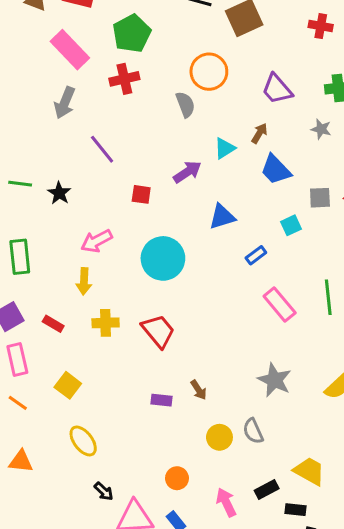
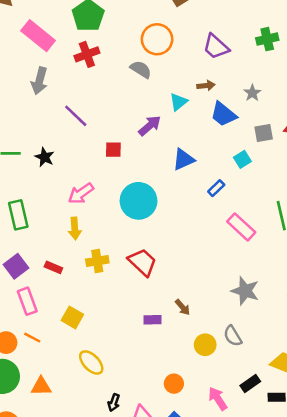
gray semicircle: (185, 105) -> (141, 69), turned -30
gray star: (321, 129) -> (252, 93), moved, turned 30
brown arrow: (259, 133) -> (206, 86), turned 60
black arrow: (104, 491) -> (114, 403), turned 72

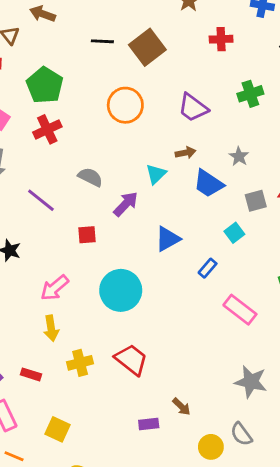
gray semicircle: (141, 69) -> (90, 177), moved

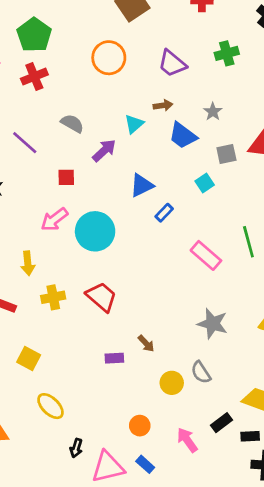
blue rectangle: (208, 268) -> (164, 213), moved
pink arrow: (55, 288) -> (54, 219), moved

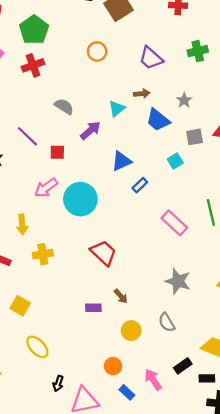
orange circle: (109, 58) -> (97, 51), size x0.7
purple line: (25, 143) -> (28, 136), moved
red trapezoid: (101, 297) -> (103, 253), moved
yellow circle: (172, 383) -> (131, 331), moved
blue rectangle: (145, 464) -> (127, 392), moved

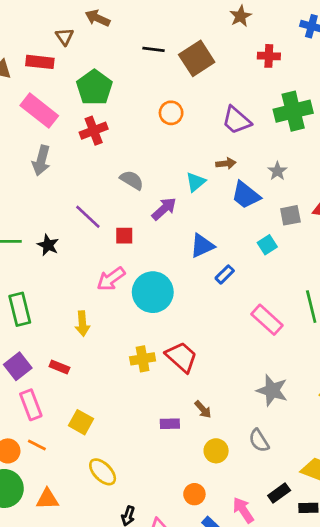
green cross: (198, 51) -> (293, 111), size x1.5
yellow cross: (43, 254) -> (143, 359), moved

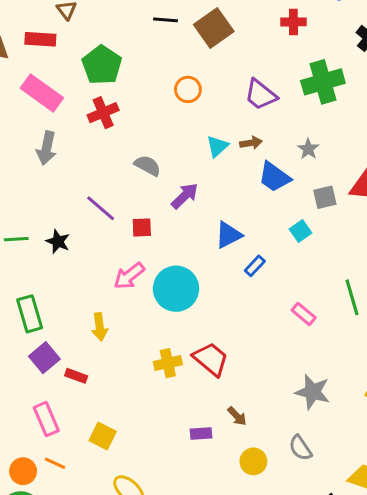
cyan triangle: (196, 182) -> (217, 146), moved
pink rectangle: (267, 320) -> (304, 314), size x0.7
purple square: (18, 366) -> (44, 358), moved

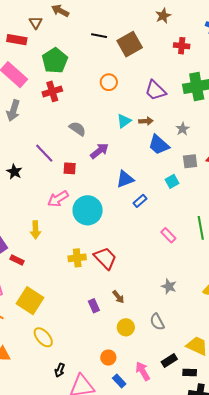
gray star: (313, 392) -> (169, 286), size x0.7
purple rectangle: (201, 434) -> (94, 306), turned 64
yellow square: (103, 436) -> (30, 301), size x1.5

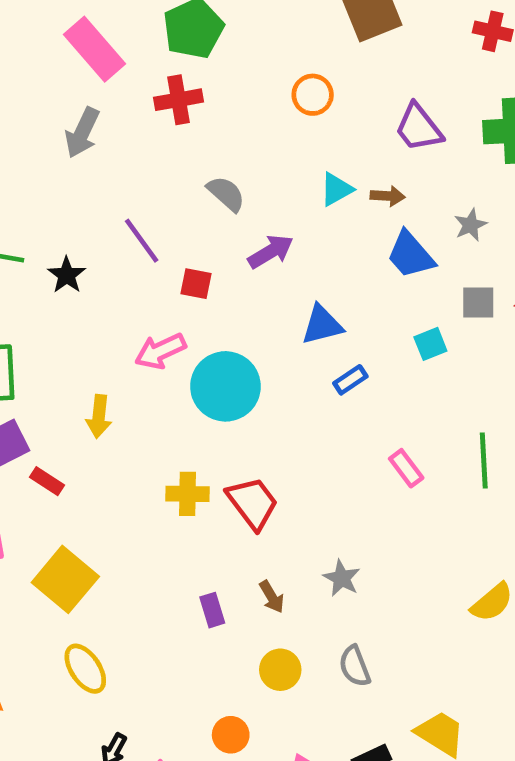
gray star: (169, 286) -> (342, 578), moved

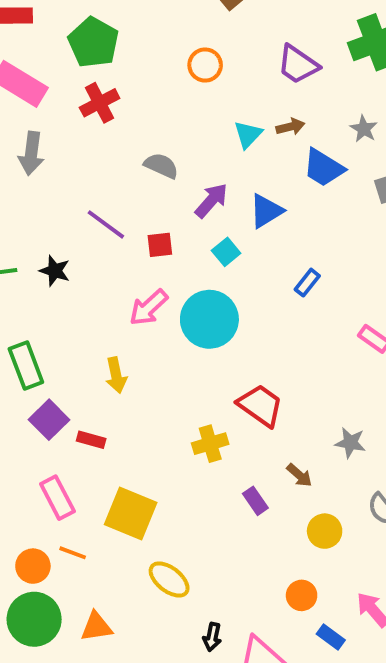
blue triangle: (322, 325) -> (266, 211), moved
cyan square: (430, 344) -> (226, 252), moved
yellow cross: (187, 494) -> (210, 444), moved

